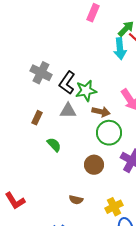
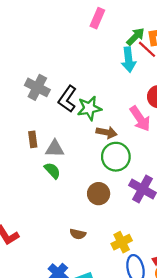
gray triangle: (68, 111) -> (55, 149), moved
brown rectangle: (37, 118) -> (33, 139), turned -32

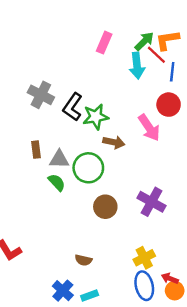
pink rectangle: (97, 18) -> (104, 43), moved
green circle: (116, 157) -> (88, 168), moved
brown semicircle: (78, 234) -> (83, 260), moved
yellow cross: (122, 242) -> (144, 258), moved

